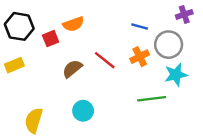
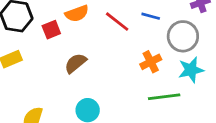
orange cross: (140, 57) -> (151, 62), moved
red line: (105, 60) -> (117, 22), moved

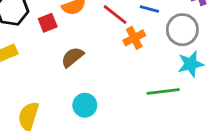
orange cross: (151, 62) -> (134, 38), moved

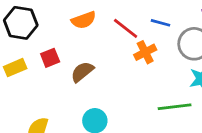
red square: (48, 23) -> (50, 58), moved

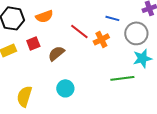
orange semicircle: (84, 20) -> (44, 16), moved
red line: (126, 28) -> (79, 31), moved

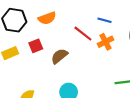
blue line: (112, 18) -> (104, 20), moved

